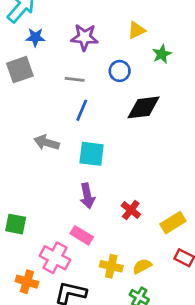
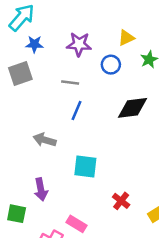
blue circle: (120, 71) -> (111, 65), moved
cyan square: (92, 154) -> (85, 167), moved
purple arrow: (87, 196) -> (41, 189), moved

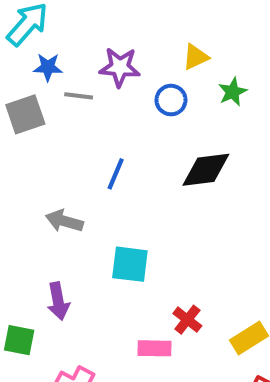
gray line: (70, 82) -> (79, 96), moved
pink rectangle: (76, 224) -> (155, 348), moved, turned -30

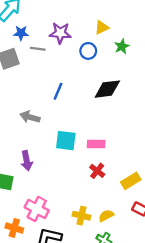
pink rectangle: (155, 348) -> (96, 144), moved

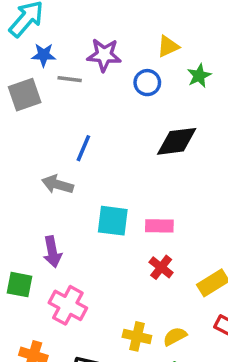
blue line: (58, 91) -> (83, 148), moved
pink cross: (37, 209) -> (68, 305), moved

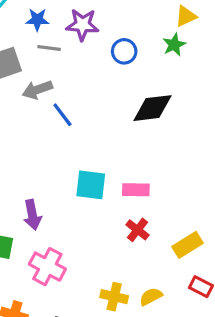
yellow triangle: (168, 46) -> (186, 16), moved
blue star: (44, 55) -> (37, 20), moved
blue line: (83, 148) -> (62, 115), turned -60
gray arrow: (57, 184) -> (37, 90), moved, turned -36

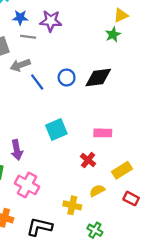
blue circle: (124, 51) -> (67, 77), moved
cyan square: (91, 185) -> (56, 130), turned -30
pink rectangle: (136, 190) -> (103, 133), moved
yellow semicircle: (151, 297) -> (97, 191), moved

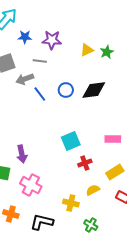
yellow triangle: (121, 15) -> (87, 50), moved
gray line: (28, 37) -> (40, 61), moved
cyan square: (56, 130) -> (71, 141), moved
pink rectangle: (103, 133) -> (113, 139), moved
red cross: (88, 160) -> (85, 163), turned 32

